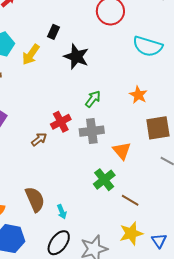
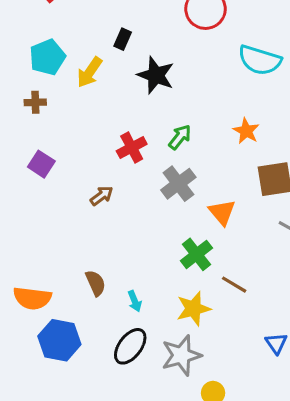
red cross: (61, 122) -> (132, 148), moved
gray cross: (92, 131) -> (178, 184), turned -30
brown semicircle: (35, 199) -> (96, 283), size x0.7
yellow star: (131, 233) -> (193, 309), moved

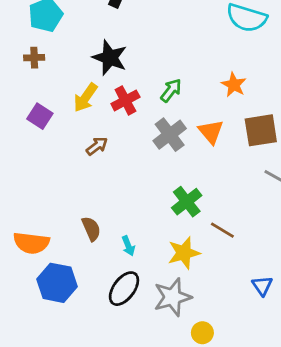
yellow arrow: (90, 72) -> (86, 98), moved
black star: (156, 75) -> (110, 58), moved
orange triangle: (222, 212) -> (211, 132), moved

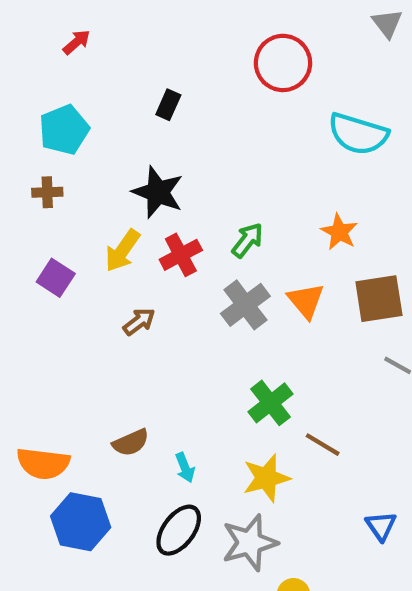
brown semicircle: (91, 229) -> (131, 443), turned 90

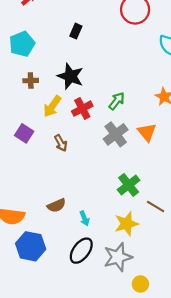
brown cross: (47, 192) -> (31, 81), moved
purple square: (56, 278) -> (24, 133), moved
brown arrow: (139, 322) -> (61, 143), turned 98

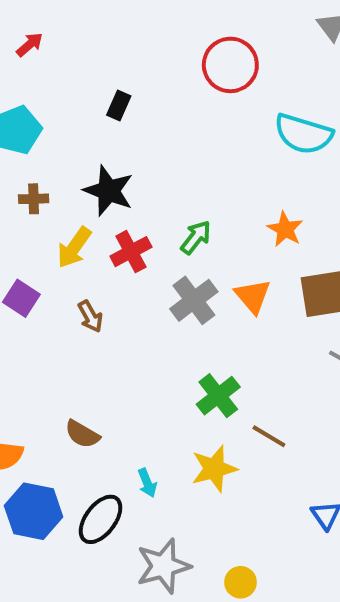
brown semicircle: (56, 205) -> (82, 434), turned 54
cyan arrow: (84, 218) -> (147, 483), moved
black ellipse: (81, 251) -> (101, 519), moved
gray star: (118, 257) -> (163, 566), moved

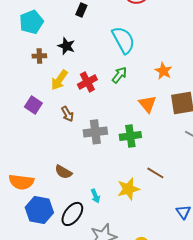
cyan semicircle: (303, 134) -> (123, 40), moved, turned -136
black star: (109, 191) -> (66, 46), moved, size x0.7
gray cross: (194, 300) -> (95, 132), moved, turned 30
green cross: (218, 396) -> (130, 136), moved, turned 30

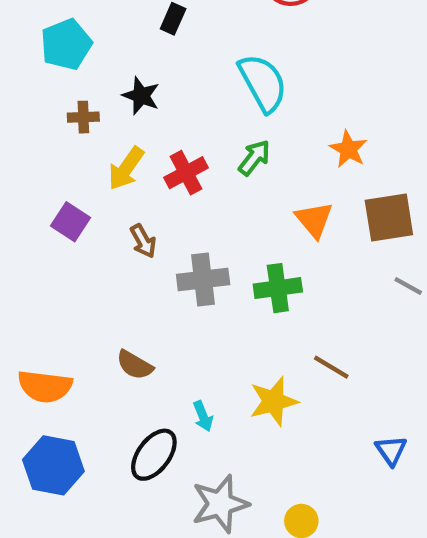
blue hexagon: (39, 210) -> (53, 465), moved

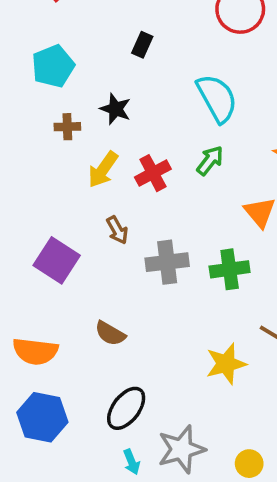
purple square: (71, 222) -> (57, 260), moved, size x1.4
cyan arrow: (203, 416) -> (132, 462), moved

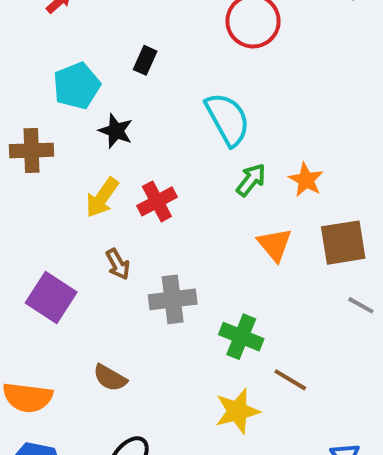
cyan pentagon: (53, 66) -> (77, 86), moved
brown cross: (67, 127) -> (32, 150), moved, size x1.5
green arrow: (210, 161) -> (251, 180), moved
green cross: (230, 269) -> (241, 337), moved, turned 30

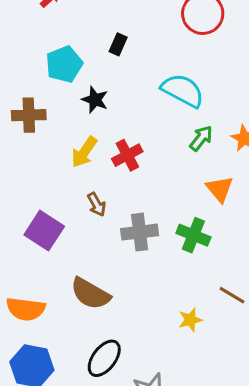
cyan semicircle: (228, 119) -> (183, 90), turned -33
green cross: (241, 337) -> (193, 235), moved
brown semicircle: (110, 378) -> (90, 294), size x1.5
yellow star: (237, 411) -> (190, 320), size x0.7

